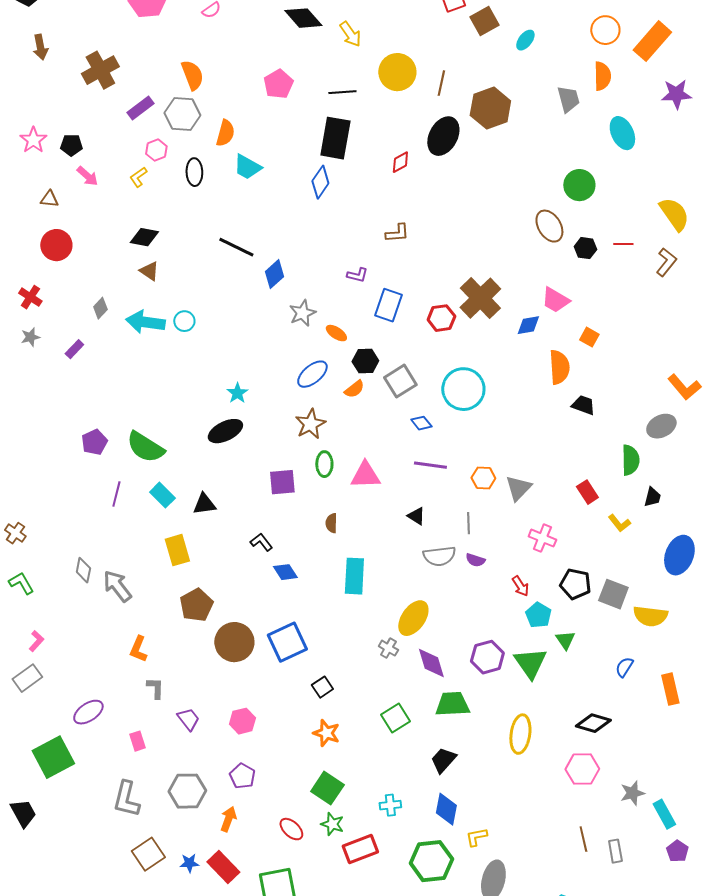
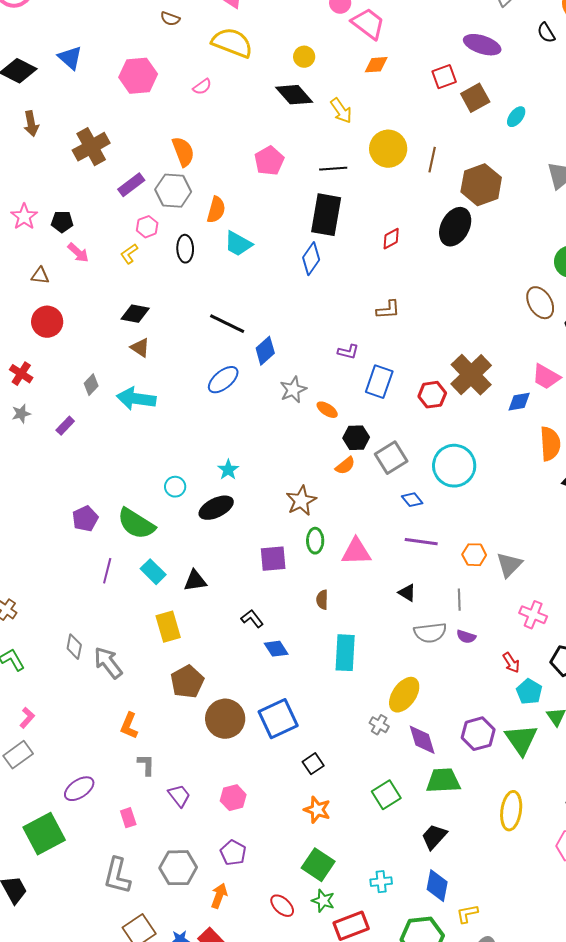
black ellipse: (443, 136) -> (455, 227), moved
cyan circle: (184, 321) -> (175, 487), moved
blue ellipse: (312, 374) -> (223, 380), moved

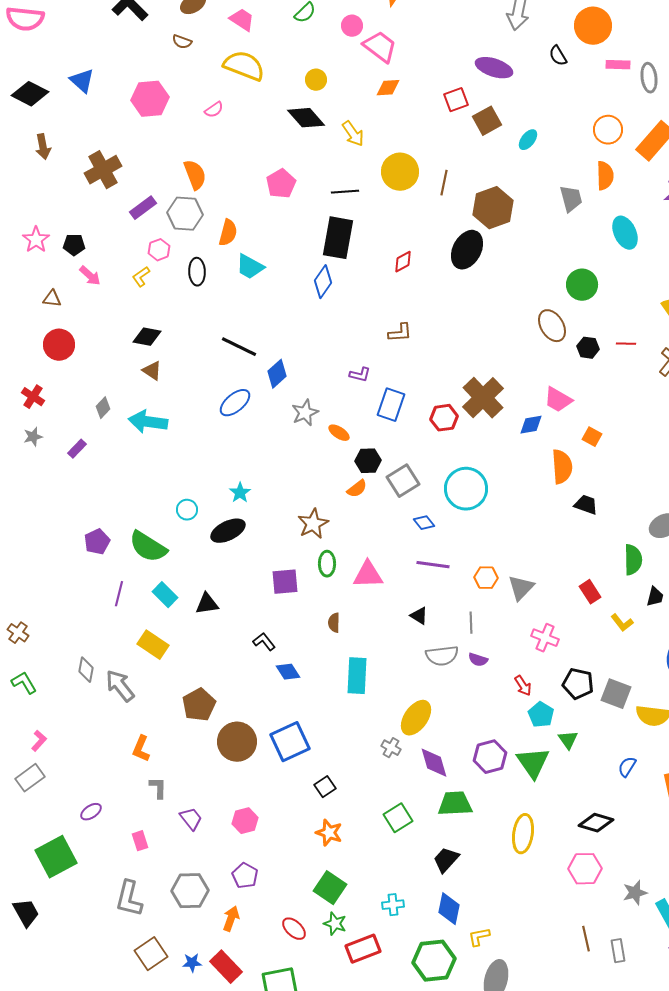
yellow rectangle: (168, 627) -> (153, 645), moved, turned -40
purple ellipse: (79, 789) -> (91, 812), size x0.7

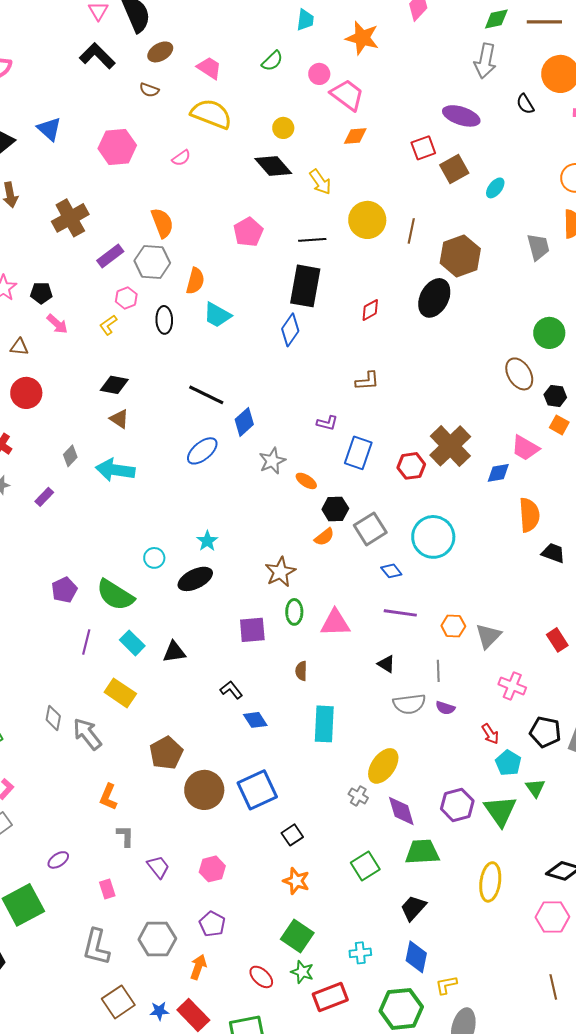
orange square: (592, 437) -> (559, 425), moved

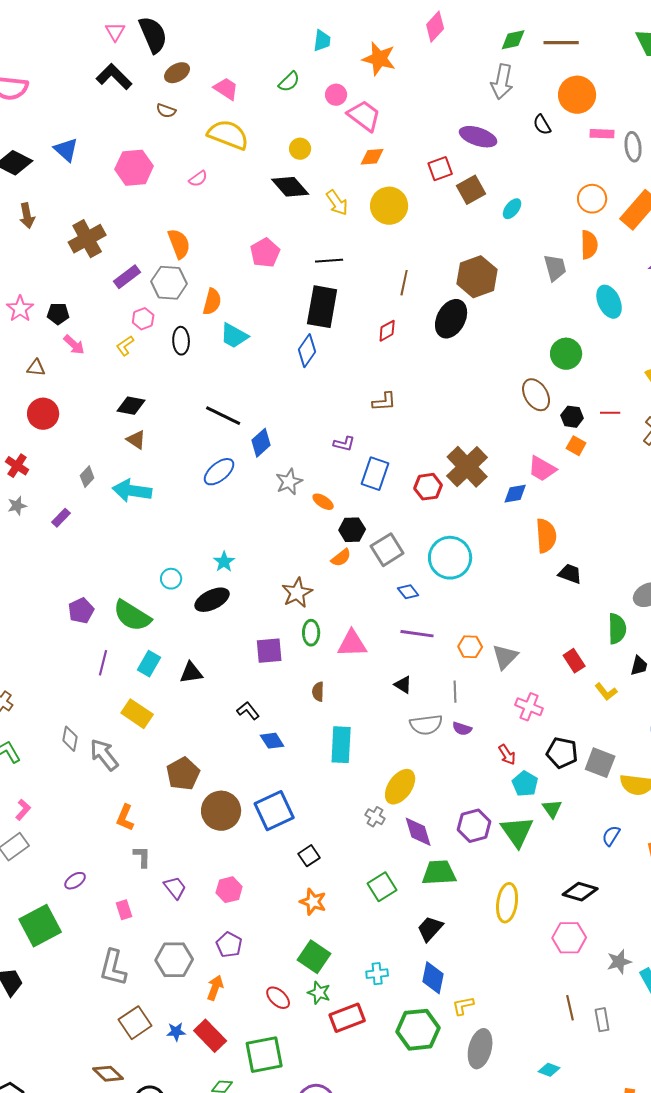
yellow circle: (367, 220) -> (389, 206), moved
brown line: (411, 231) -> (404, 283), moved
cyan rectangle: (132, 643) -> (149, 664), turned 75

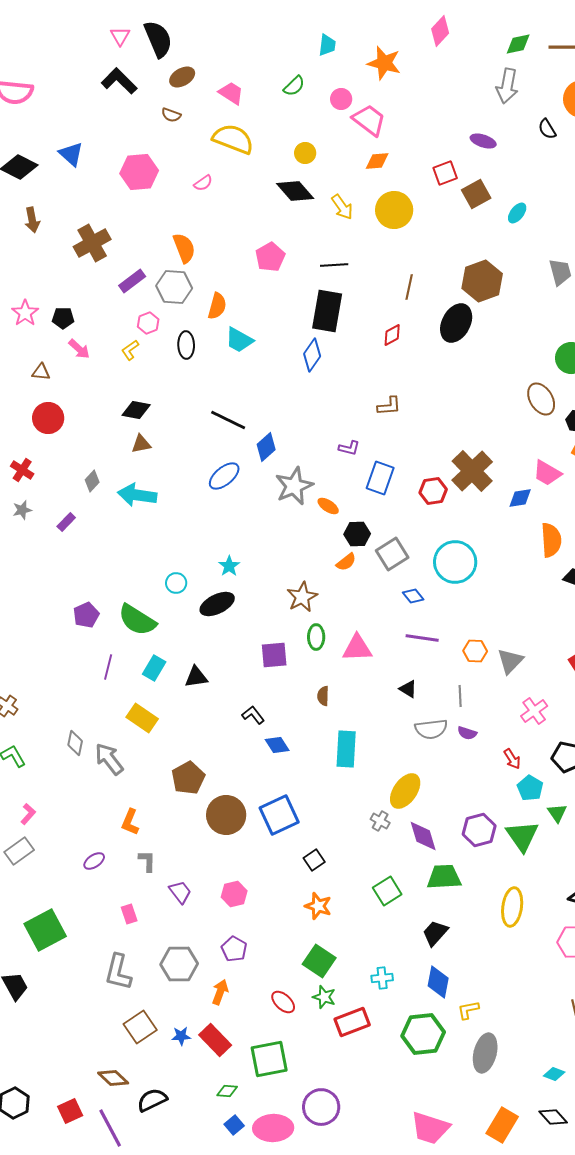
purple ellipse: (478, 137) -> (483, 141), size x0.7
brown triangle: (136, 440) -> (141, 444), turned -45
gray star: (289, 482) -> (294, 486), size x1.4
pink cross: (529, 707) -> (534, 711), turned 32
purple ellipse: (75, 881) -> (94, 861), moved

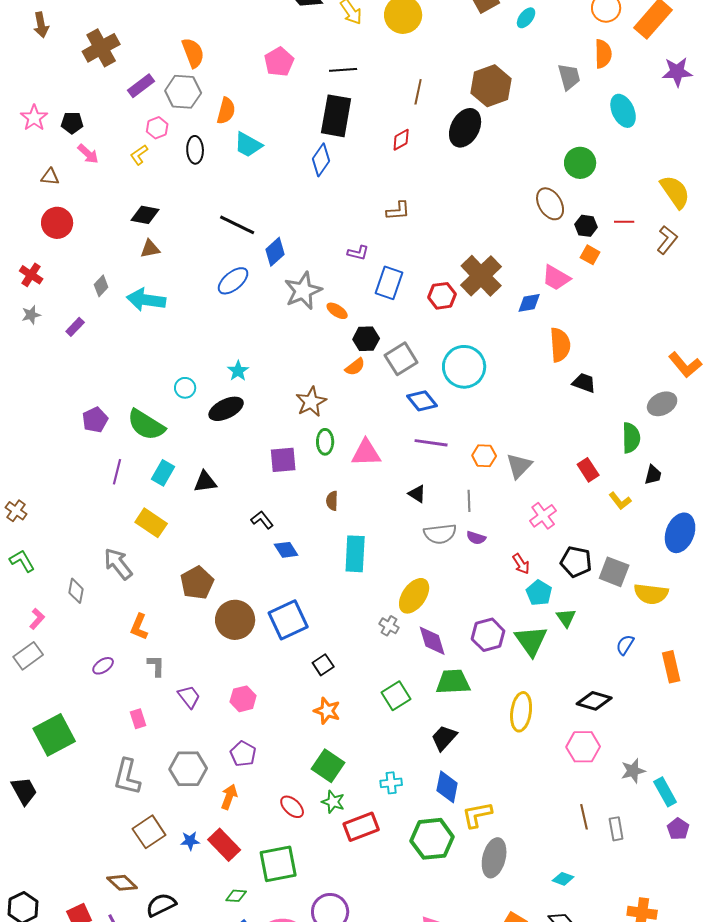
blue diamond: (413, 596) -> (422, 401), size x1.4
gray diamond: (75, 743) -> (76, 591), moved
yellow L-shape: (468, 1010) -> (477, 815), size x1.4

